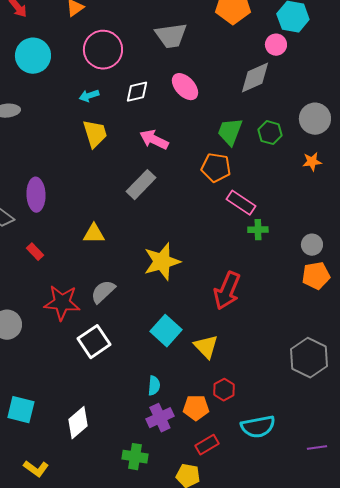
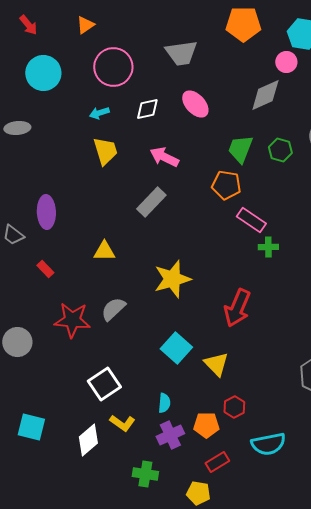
white square: (94, 342) -> (104, 384), moved
yellow L-shape: (36, 469) -> (122, 423), moved

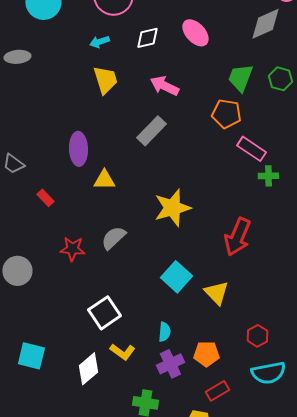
purple ellipse: (46, 212) -> (78, 149), moved
red star: (72, 320) -> (72, 249), size x0.7
red hexagon: (234, 407) -> (257, 336), moved

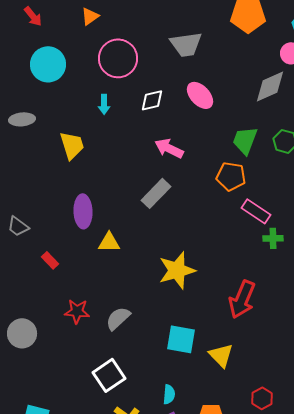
cyan arrow: (99, 42) -> (104, 104), turned -72
yellow trapezoid: (105, 80) -> (72, 145), moved
gray semicircle: (113, 238) -> (118, 318), moved
cyan square: (176, 277) -> (181, 339), turned -32

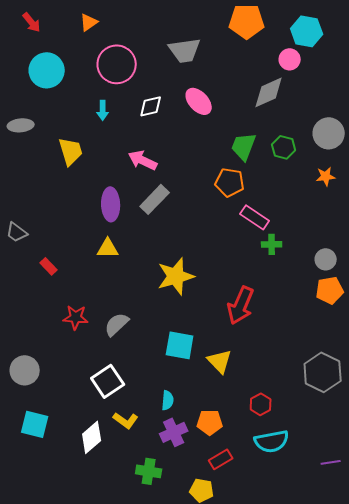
pink arrow: (169, 148) -> (143, 160), moved
purple ellipse: (83, 211) -> (111, 204), moved
gray circle: (22, 333) -> (25, 370), moved

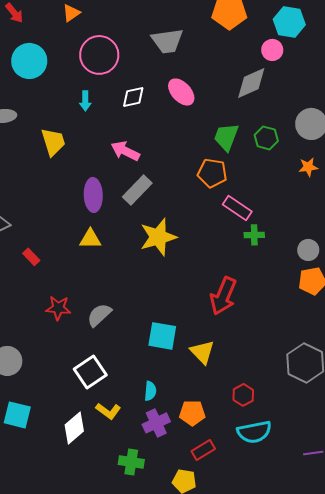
yellow star: (176, 276) -> (158, 237), moved

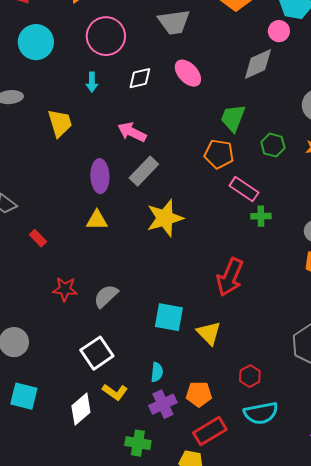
green hexagon: (266, 138) -> (273, 145), moved
red rectangle: (203, 450) -> (210, 431), size x1.4

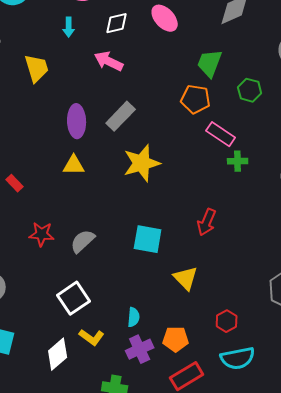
pink arrow: (132, 132) -> (109, 61), moved
red arrow: (230, 277) -> (207, 222), size x0.7
cyan square: (169, 317) -> (148, 239), moved

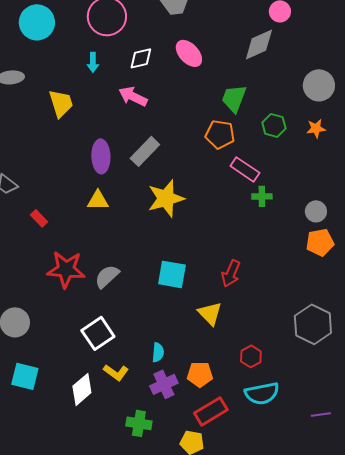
red arrow: (207, 222) -> (231, 273), moved
red star: (42, 234) -> (66, 269), size x1.5

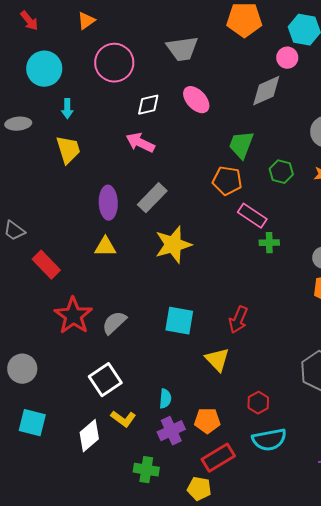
cyan arrow: (93, 62) -> (67, 109), moved
red rectangle: (39, 218) -> (46, 265), size x1.6
red star: (66, 269) -> (73, 316), turned 30

